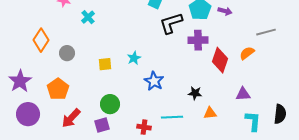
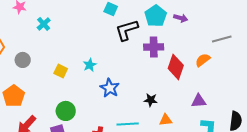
yellow square: (105, 64) -> (61, 71), turned 32

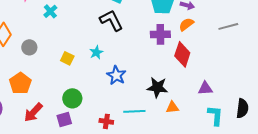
black L-shape: (127, 30) -> (111, 20), moved, turned 80
orange semicircle: (203, 60) -> (186, 24), moved
black star: (151, 100) -> (157, 87), size x1.5

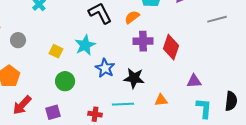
orange semicircle: (186, 24) -> (132, 17), moved
purple cross: (160, 34) -> (143, 41), moved
cyan star: (96, 52) -> (85, 45), size x1.5
black star: (157, 87) -> (134, 78), moved
green circle: (72, 98) -> (65, 81), moved

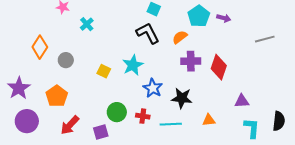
green circle: (65, 81) -> (117, 112), moved
red cross: (95, 114) -> (143, 116), moved

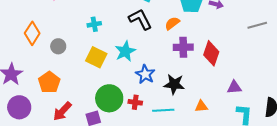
cyan cross: (87, 24) -> (94, 24), moved, turned 32
yellow square: (104, 71) -> (96, 57), size x1.5
green circle: (117, 112) -> (109, 98), size x1.4

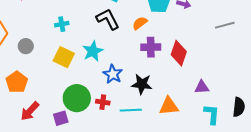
orange triangle: (201, 106) -> (169, 106), size x1.5

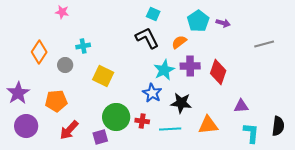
cyan cross: (62, 24) -> (83, 46), moved
cyan star: (93, 51) -> (164, 70), moved
orange pentagon: (17, 82) -> (56, 101), turned 30

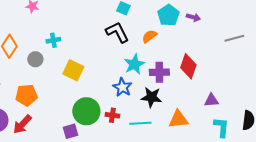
purple cross: (190, 66) -> (159, 72), moved
red arrow: (69, 130) -> (22, 124), moved

